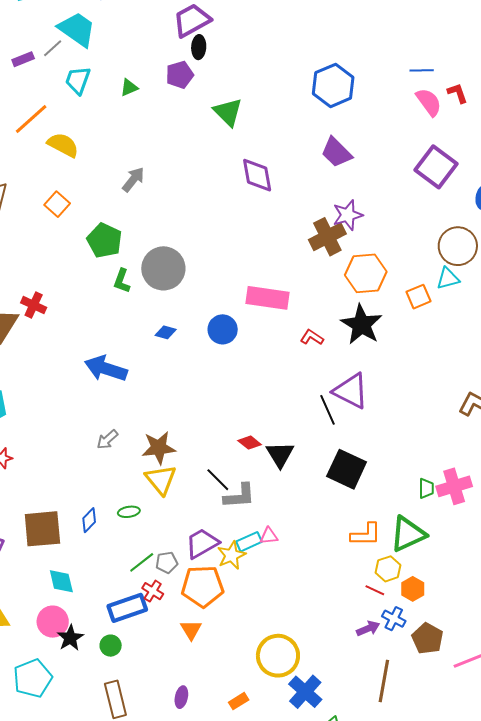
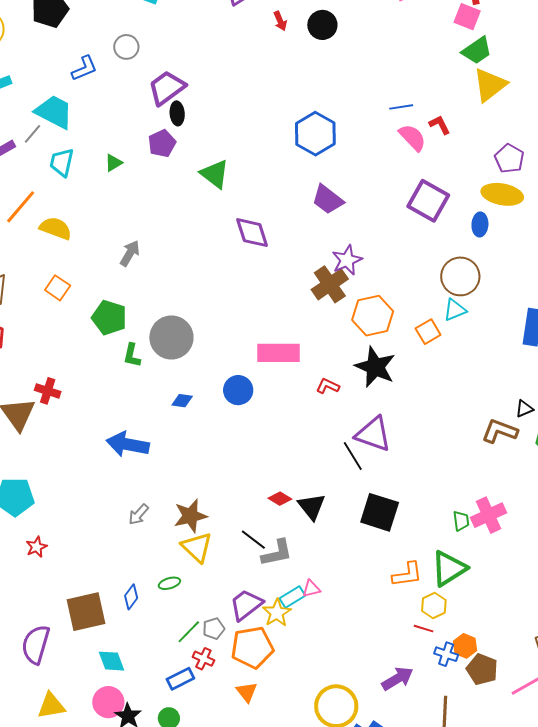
orange hexagon: (413, 589) -> (465, 646), moved
blue rectangle: (127, 608) -> (180, 679), size x0.7
purple arrow: (368, 629) -> (397, 679), moved, size x1.4

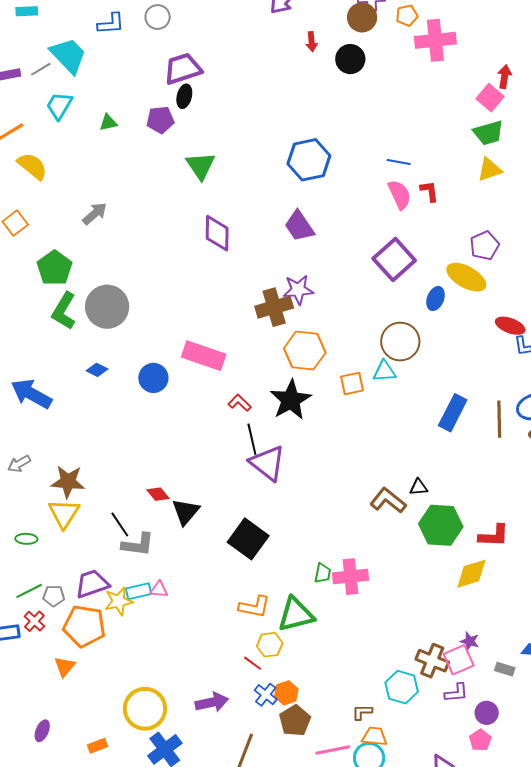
yellow triangle: (490, 85) -> (490, 169), size x0.7
green L-shape: (132, 355) -> (64, 311), size x1.5
black line: (353, 456) -> (252, 439), moved

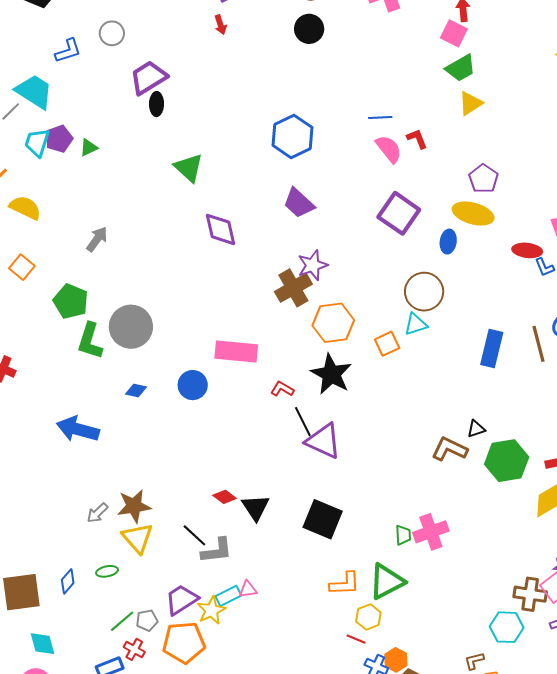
red arrow: (312, 42) -> (221, 25), moved
purple pentagon: (160, 120) -> (59, 139), moved
gray arrow: (19, 464) -> (97, 513), moved

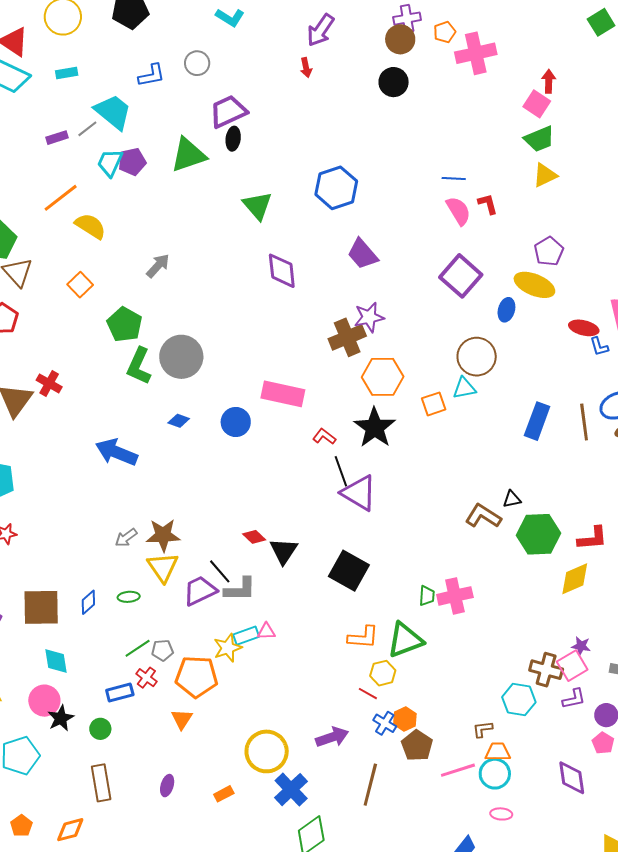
blue hexagon: (292, 136) -> (336, 188), moved
green triangle: (89, 147) -> (188, 155), moved, size x2.0
purple trapezoid: (181, 600) -> (200, 591), moved

